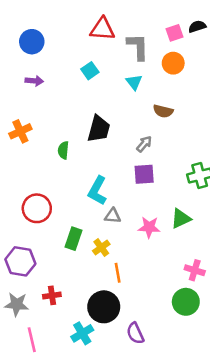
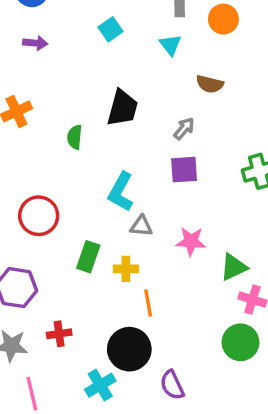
green triangle: (181, 218) -> (234, 267), moved
yellow cross: (101, 247) -> (126, 269), turned 36

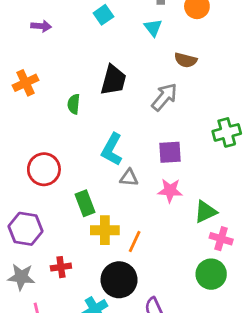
gray arrow: (184, 129) -> (164, 97), size x1.5
purple square: (184, 170) -> (170, 152), moved
green rectangle: (88, 257) -> (85, 203), turned -40
yellow cross: (126, 269) -> (105, 230), moved, size x1.4
orange line: (148, 303) -> (135, 242), turned 35

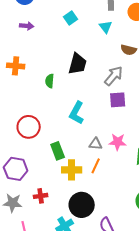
orange cross: (26, 83) -> (16, 66), turned 30
purple square: (170, 152) -> (118, 100), moved
gray triangle: (129, 178) -> (96, 144), moved
orange line: (135, 242) -> (96, 166), moved

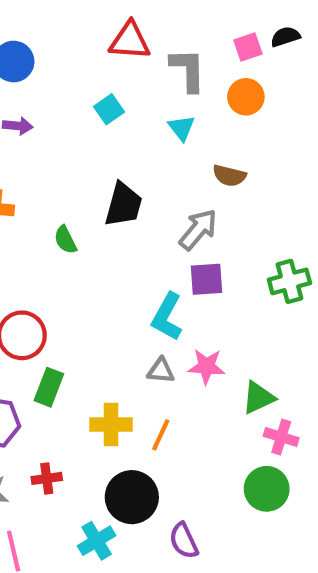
green semicircle: (50, 81) -> (65, 240), turned -32
cyan L-shape: (77, 113) -> (167, 317), moved
green rectangle: (58, 151) -> (49, 387), moved, turned 42
orange line: (96, 166) -> (161, 435), moved

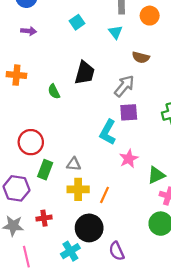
pink star: (206, 366) -> (129, 159), turned -30
gray triangle: (161, 371) -> (74, 164), moved

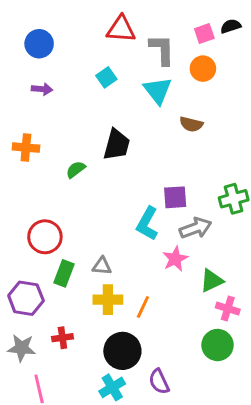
cyan triangle: (116, 32) -> (158, 91), size x1.5
gray arrow: (124, 86) -> (196, 228), moved, turned 30
green semicircle: (54, 92) -> (76, 170), turned 80
cyan cross: (70, 251) -> (112, 387), moved

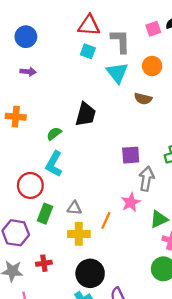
orange circle: (203, 69) -> (152, 66), moved
cyan square: (106, 77) -> (88, 51), moved, turned -35
cyan L-shape: (147, 224) -> (54, 164), moved
gray arrow: (196, 228) -> (146, 179), turned -60
orange line: (143, 307) -> (106, 220), moved

